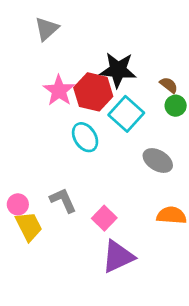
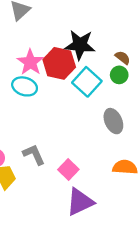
green circle: (176, 106) -> (119, 75), moved
cyan ellipse: (85, 137) -> (25, 86), moved, turned -40
gray ellipse: (158, 161) -> (113, 121), turned 35

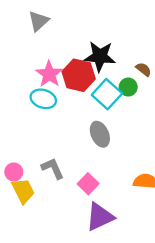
green circle: (119, 75) -> (128, 87), moved
gray ellipse: (113, 121) -> (100, 134), moved

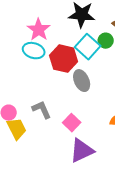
red hexagon: (79, 75) -> (64, 59), moved

